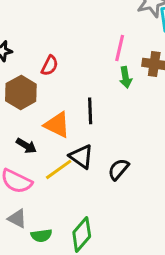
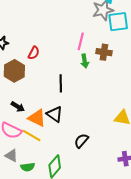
orange triangle: (57, 125) -> (37, 118), moved
yellow line: (59, 169) -> (32, 135), moved, turned 66
black semicircle: (118, 169) -> (81, 141), moved

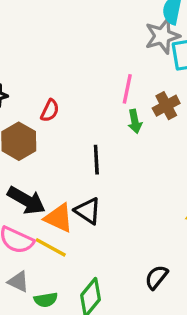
brown cross: (104, 52) -> (166, 106), turned -35
black arrow: (18, 107) -> (26, 200), size x1.6
black semicircle: (81, 141) -> (156, 277), moved

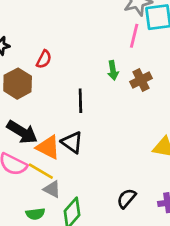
pink line: (127, 89) -> (134, 36), moved
brown cross: (166, 106) -> (141, 80), moved
gray triangle: (18, 282) -> (52, 189), moved

